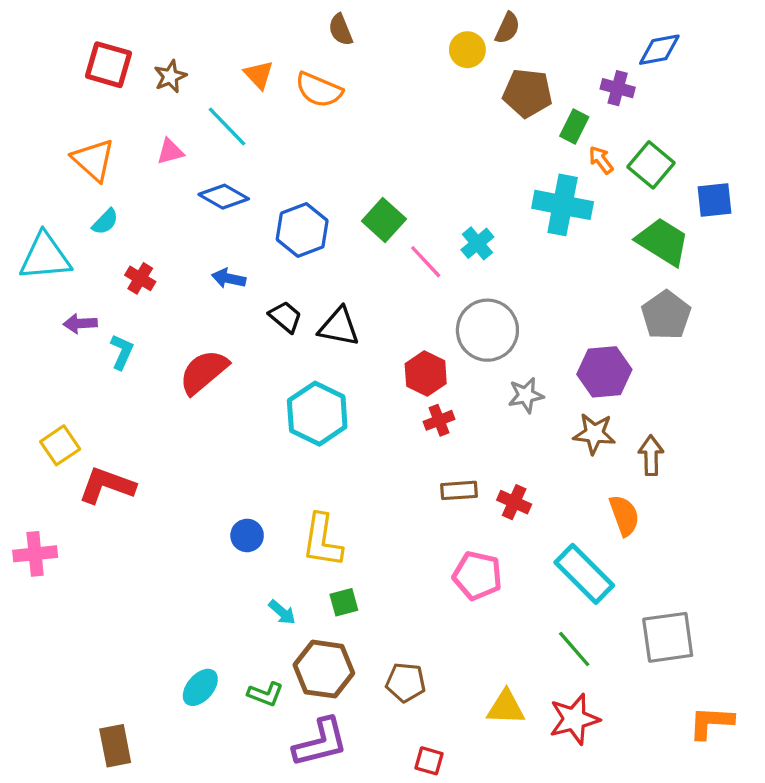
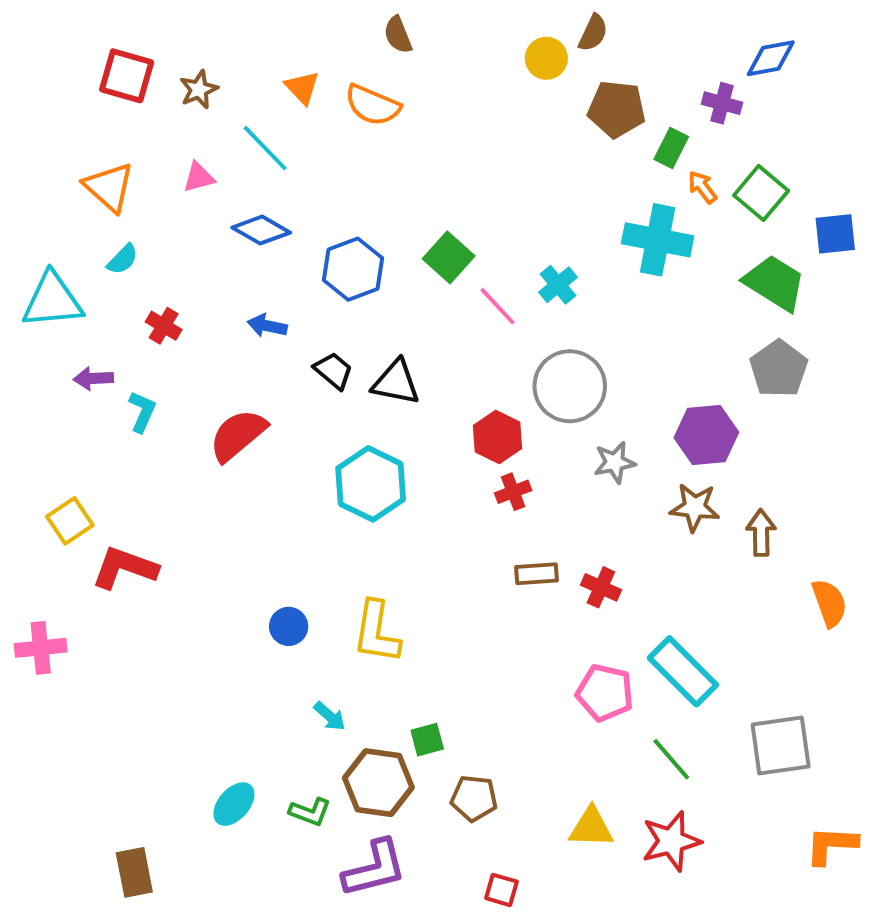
orange semicircle: (624, 515) -> (829, 603), moved
pink pentagon: (477, 576) -> (605, 693), moved
green square: (344, 602) -> (427, 740), moved

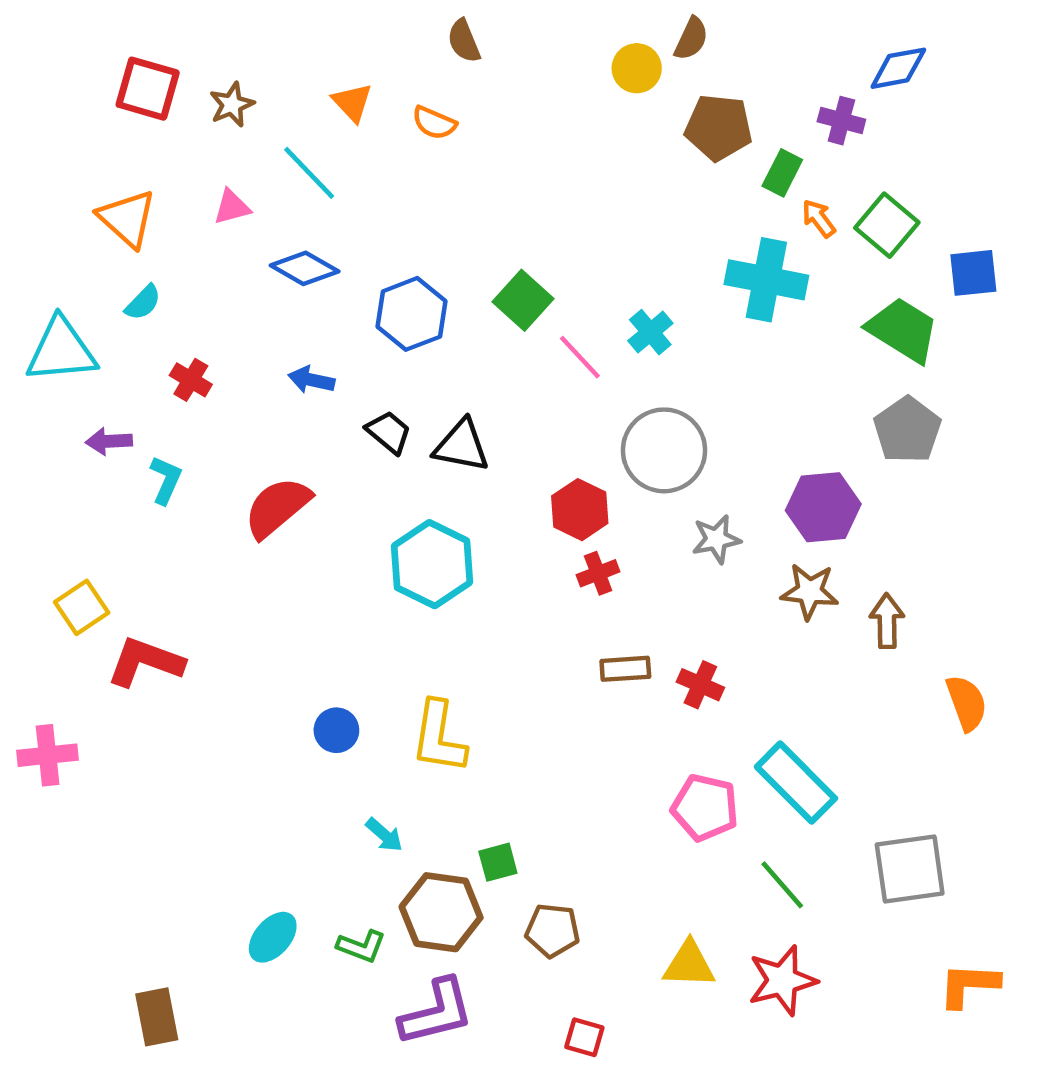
orange semicircle: (373, 105) -> (434, 123), size x0.7

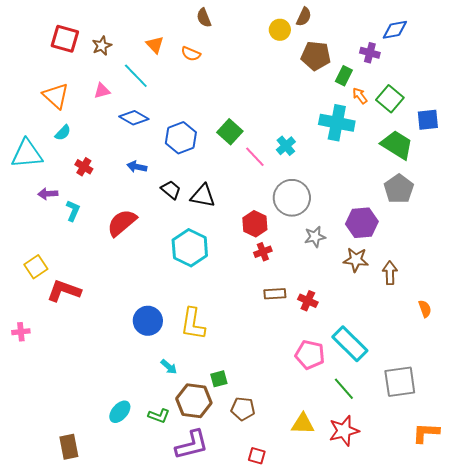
orange semicircle: (967, 703) -> (425, 309), size x0.7
blue circle: (336, 730) -> (148, 321), size x1.5
pink cross: (48, 755) -> (21, 332), size x0.7

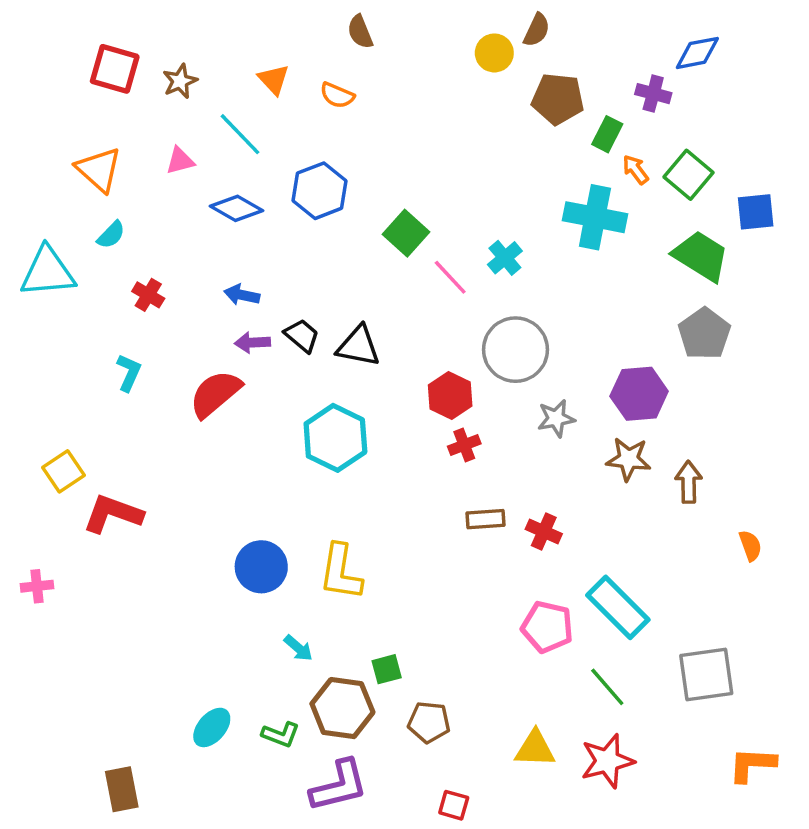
blue hexagon: (181, 138) -> (319, 191), moved
purple arrow: (48, 194) -> (252, 343), moved

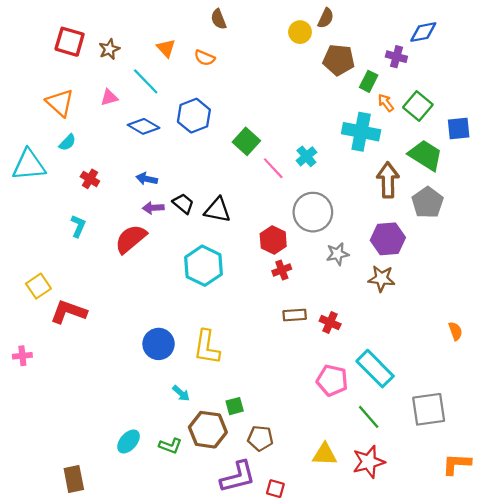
brown arrow: (689, 482) -> (388, 180), moved, size x1.4
purple L-shape: (339, 786) -> (238, 477), moved

